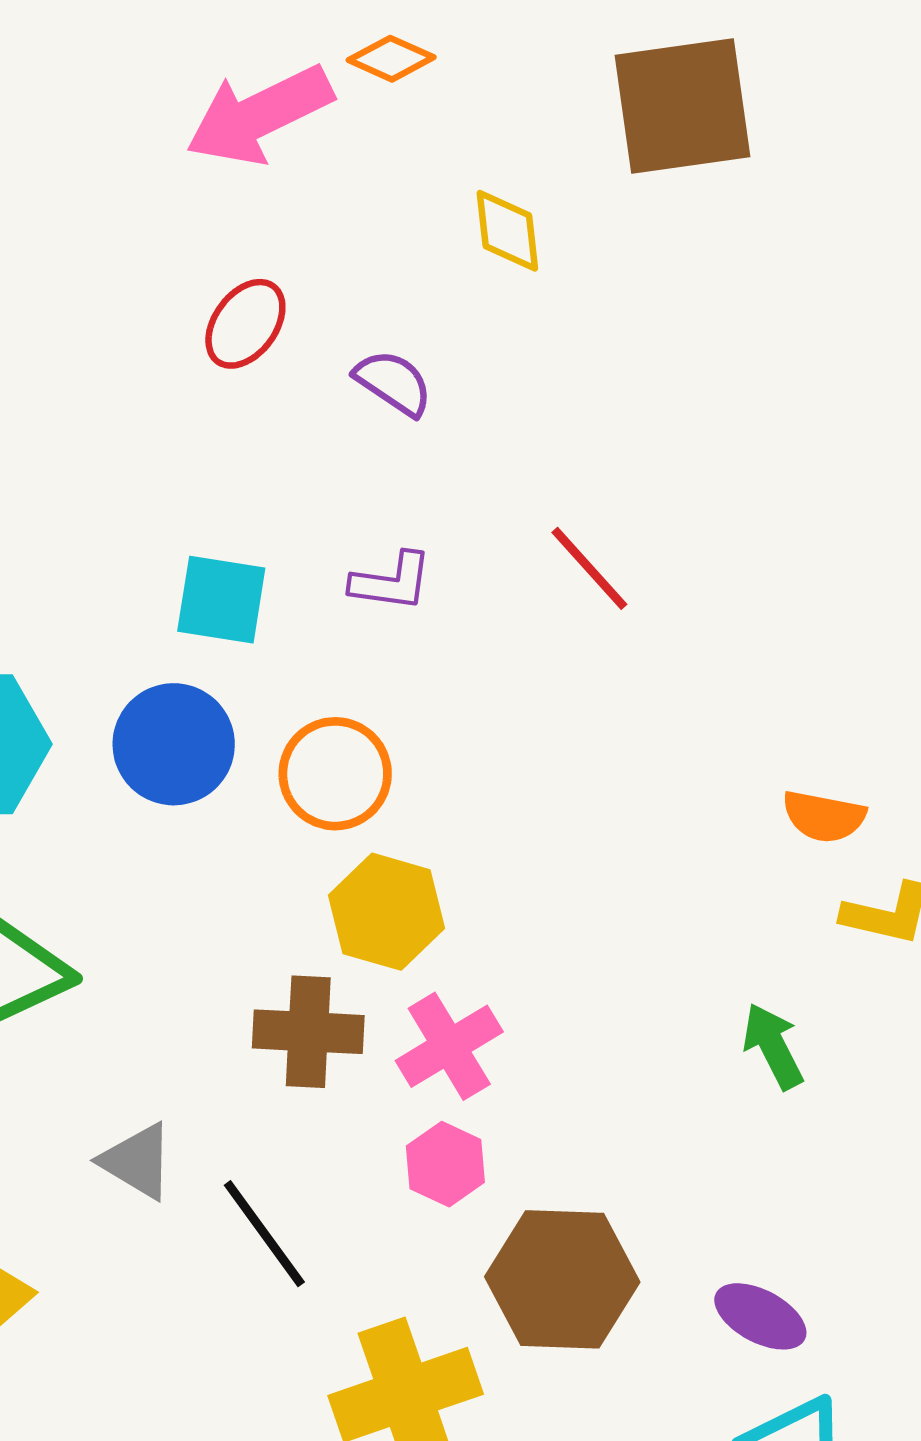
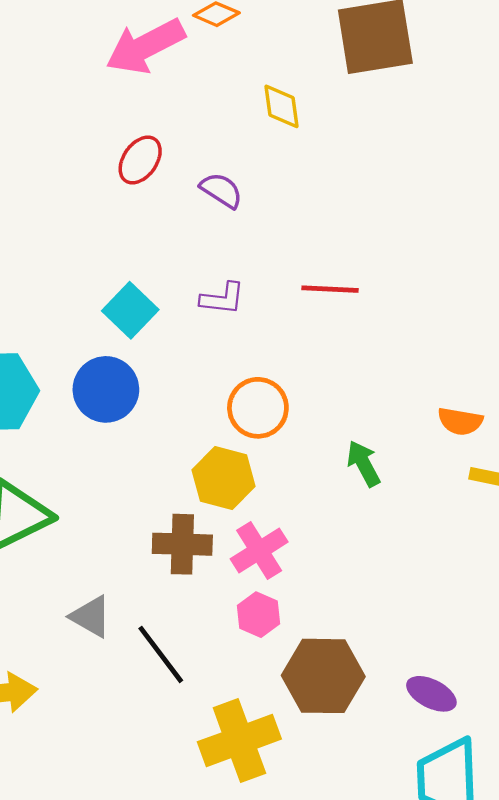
red line: (589, 568) -> (330, 289), turned -44
cyan square: (221, 600) -> (130, 310), turned 36
orange circle: (335, 774) -> (258, 408), moved
green arrow: (773, 1046) -> (364, 464), moved

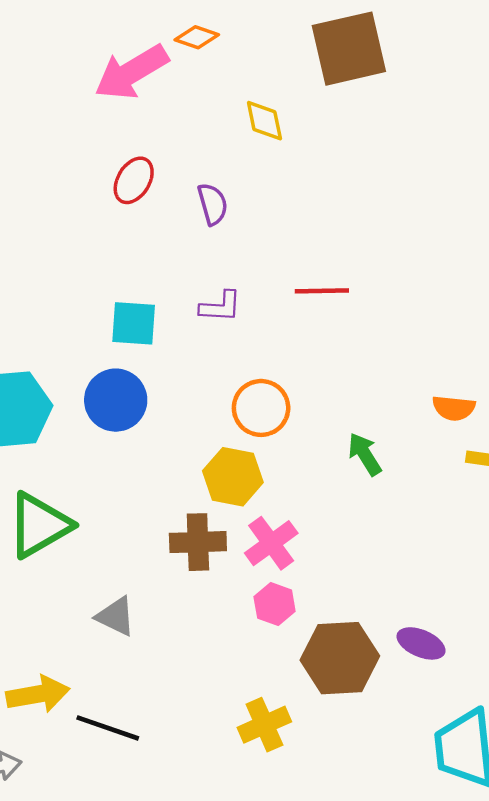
purple semicircle: (221, 190) -> (213, 204), turned 45
cyan square: (130, 310) -> (134, 323), turned -36
black line: (161, 654) -> (108, 728), moved, turned -30
purple ellipse: (431, 694) -> (421, 643), moved
yellow cross: (239, 740) -> (264, 725), size x0.7

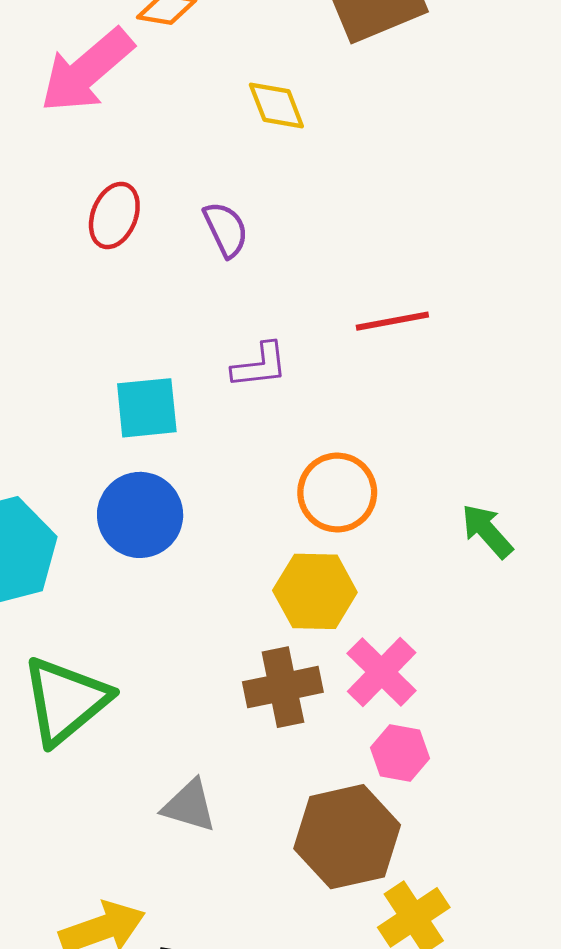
brown hexagon: (340, 658) -> (347, 837), moved

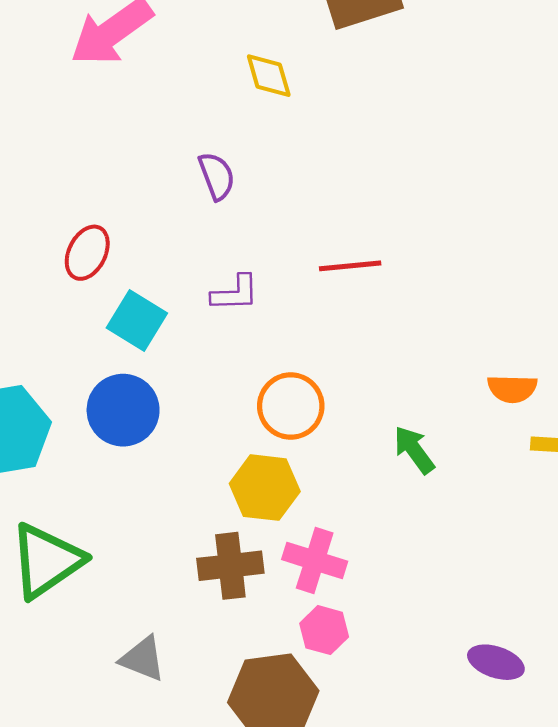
red ellipse: (114, 215) -> (87, 253), moved
cyan square: (147, 408) -> (137, 320), turned 32
pink cross: (382, 672) -> (315, 560), turned -32

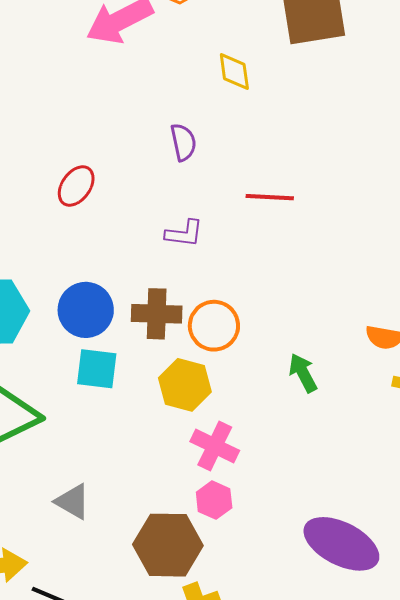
red line: (350, 266) -> (270, 197), moved
cyan square: (137, 320) -> (97, 369), moved, turned -33
brown cross: (230, 566) -> (157, 314), moved
purple ellipse: (496, 662) -> (341, 544), size x1.8

